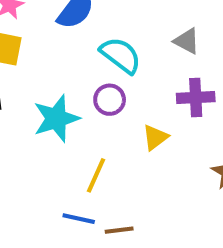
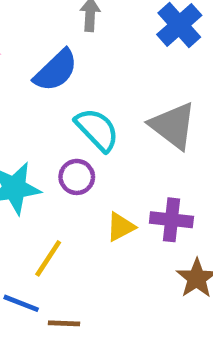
gray triangle: (187, 41) -> (173, 126), size x1.6
purple cross: (196, 98) -> (171, 220), moved

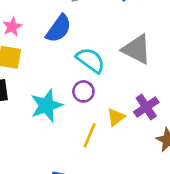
purple cross: (171, 220) -> (146, 107), turned -30
yellow line: (48, 258) -> (90, 135), moved

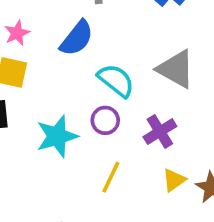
purple cross: (146, 107) -> (160, 132), moved
yellow triangle: (116, 117) -> (174, 180), moved

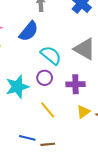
purple cross: (160, 132) -> (75, 84), turned 30
yellow line: (111, 177) -> (48, 110), turned -66

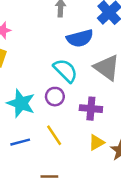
blue semicircle: (29, 31) -> (80, 38), moved, turned 30
cyan star: (17, 87) -> (21, 103), turned 30
blue line: (27, 138) -> (20, 142), moved, turned -35

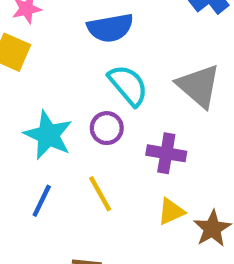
blue semicircle: (80, 38) -> (110, 28), moved
blue line: (20, 142) -> (42, 201), turned -54

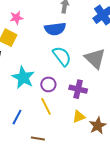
purple circle: (107, 128) -> (48, 84), moved
blue line: (42, 201) -> (17, 117), moved

